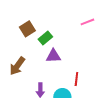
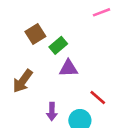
pink line: (87, 22) -> (102, 12), moved
red line: (76, 79) -> (98, 98), turned -56

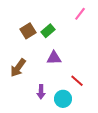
pink line: (102, 12) -> (80, 14), turned -32
green rectangle: (58, 45) -> (48, 31), moved

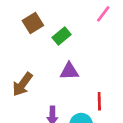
brown square: (28, 31) -> (33, 23), moved
red line: (77, 81) -> (99, 101), turned 48

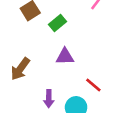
red line: (99, 101) -> (93, 85), turned -49

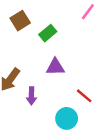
purple arrow: (49, 99) -> (31, 96), moved

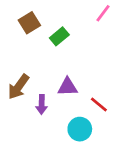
purple triangle: (55, 67) -> (68, 87), moved

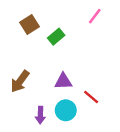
purple arrow: (42, 105) -> (40, 115), moved
cyan circle: (80, 129) -> (66, 110), moved

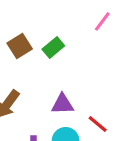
brown square: (30, 25) -> (20, 46), moved

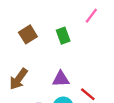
green rectangle: (53, 47) -> (63, 36), moved, turned -70

